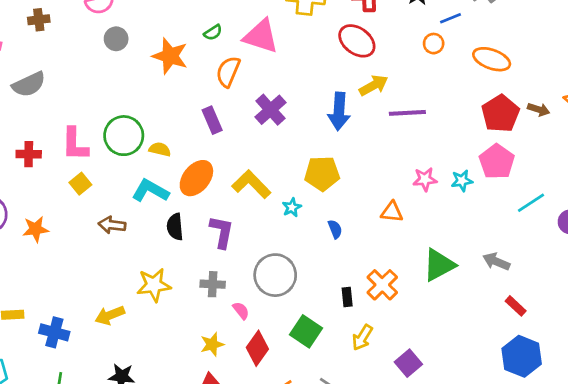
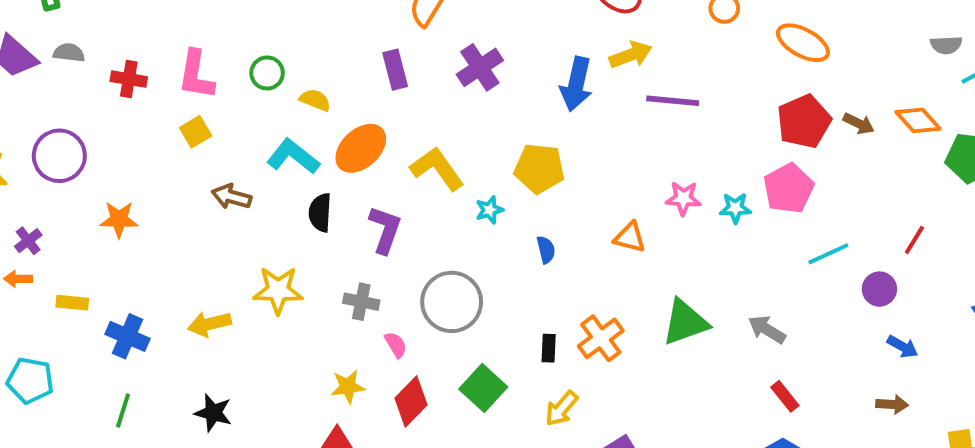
green circle: (124, 136) -> (267, 73), size x0.6
orange star: (36, 229) -> (119, 219), moved

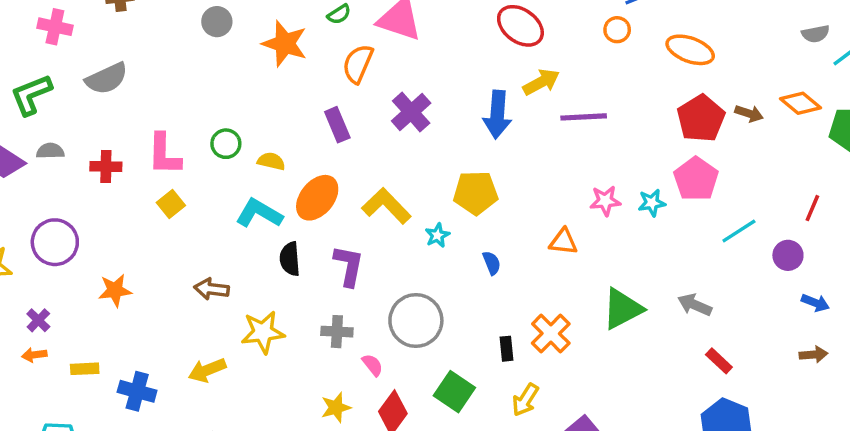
brown arrow: (232, 197) -> (211, 289), moved

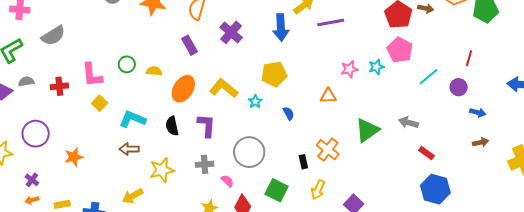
cyan L-shape: (259, 213) -> (132, 119), moved

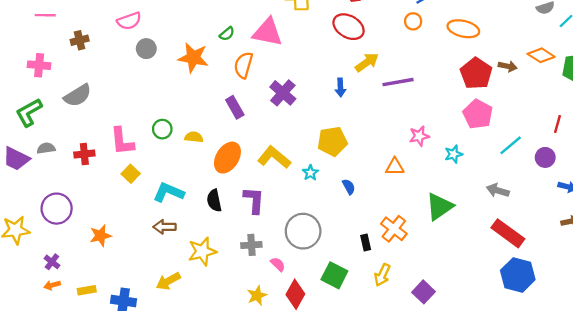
blue arrow: (281, 28) -> (340, 87), size x0.6
cyan star: (376, 67) -> (454, 154), moved
gray arrow: (408, 123) -> (498, 190), moved
red rectangle: (427, 153) -> (508, 233), size x1.8

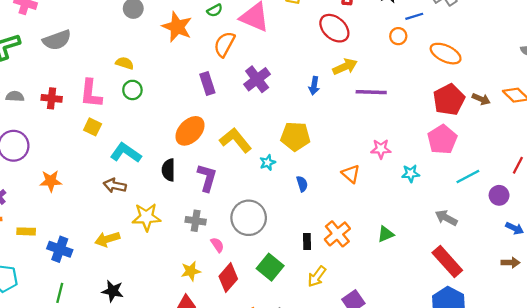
yellow semicircle: (194, 137) -> (125, 63), moved
gray semicircle: (46, 148) -> (15, 96), moved
orange triangle: (395, 167) -> (351, 174), turned 30
yellow square: (131, 174) -> (93, 127), turned -30
green triangle: (439, 207) -> (386, 234), moved, size x0.6

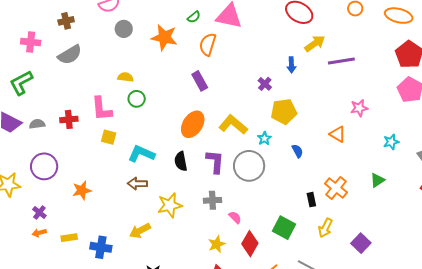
gray semicircle: (57, 40) -> (70, 55), moved
purple cross: (257, 79) -> (265, 84), moved, size x0.6
cyan star: (411, 173) -> (391, 142), moved
gray circle: (249, 218) -> (249, 166), moved

